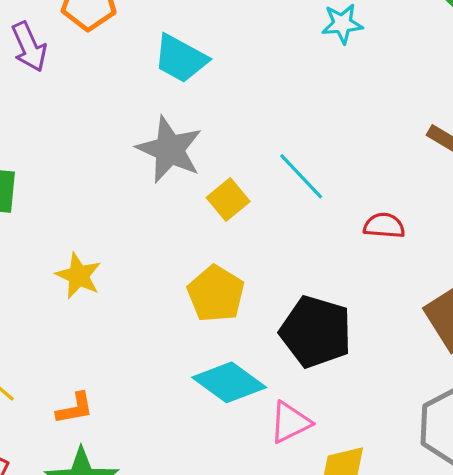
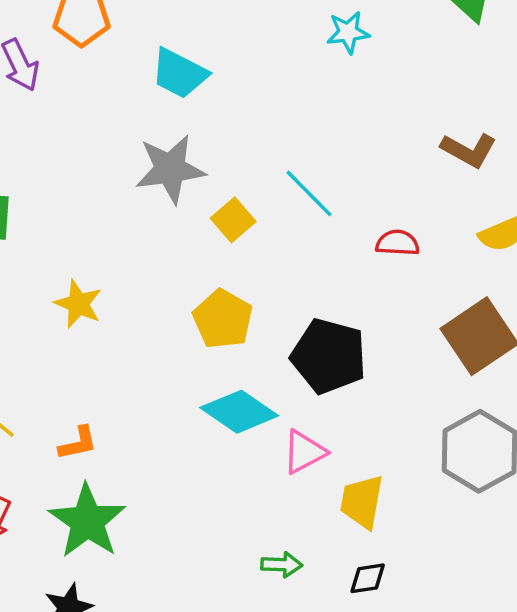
gray star: (170, 149) -> (170, 169), turned -30

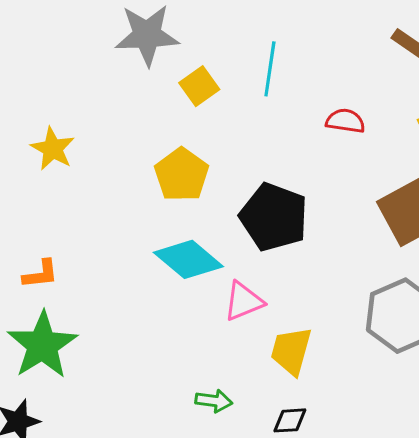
cyan line: (309, 193) -> (270, 69), turned 48

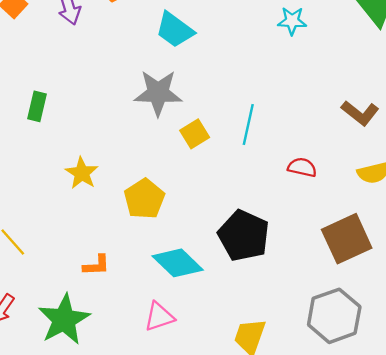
yellow pentagon: (182, 175) -> (144, 199), moved
orange L-shape: (41, 274) -> (96, 265), moved
pink triangle: (244, 301) -> (159, 317), moved

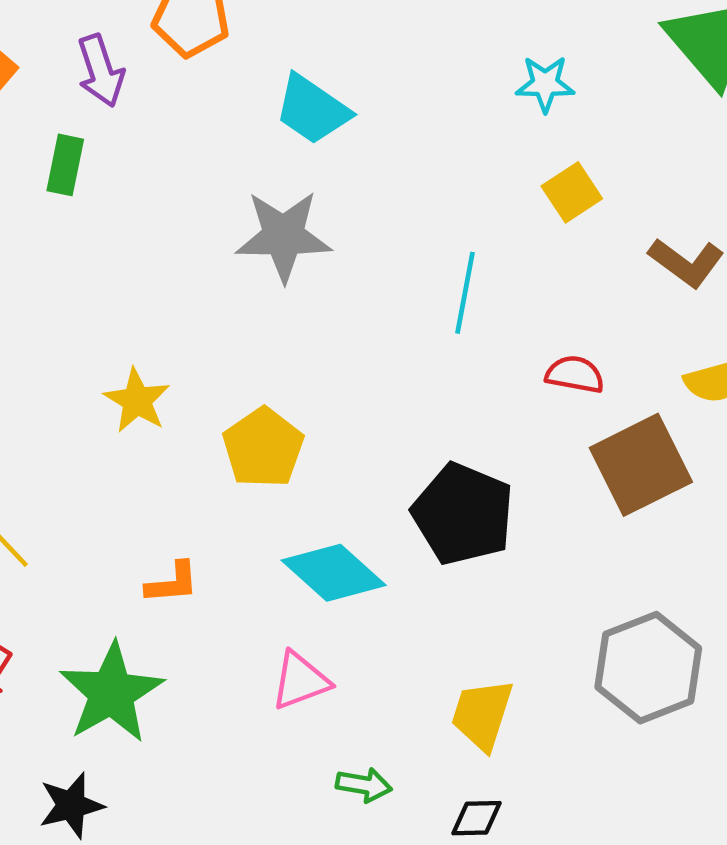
green rectangle: (37, 106) -> (65, 165), moved
yellow square: (195, 134) -> (572, 192), moved
brown square: (347, 239) -> (641, 465), moved

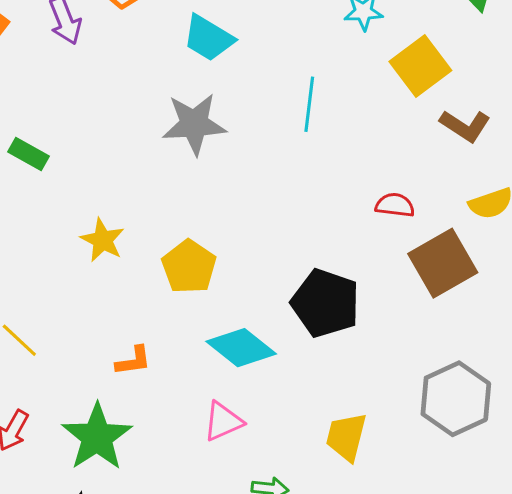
green rectangle: (65, 165) -> (28, 154), moved, turned -69
yellow square: (572, 192) -> (420, 66), moved, size x1.5
cyan line: (465, 293) -> (309, 104), moved

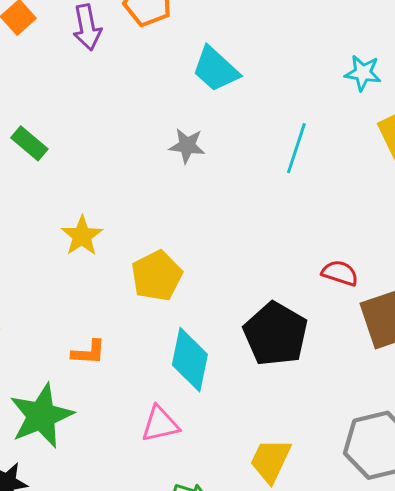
gray star: (194, 124) -> (187, 146), size x0.6
red semicircle: (395, 205) -> (340, 273), moved
cyan diamond: (241, 348) -> (190, 360), turned 52

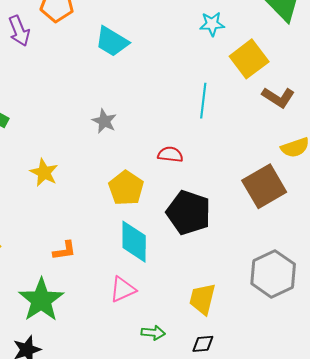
gray star: (187, 146) -> (104, 121), moved, turned 30
cyan line: (296, 148) -> (203, 101), moved
red semicircle: (340, 273) -> (170, 154), moved
yellow pentagon: (157, 276) -> (126, 188), moved

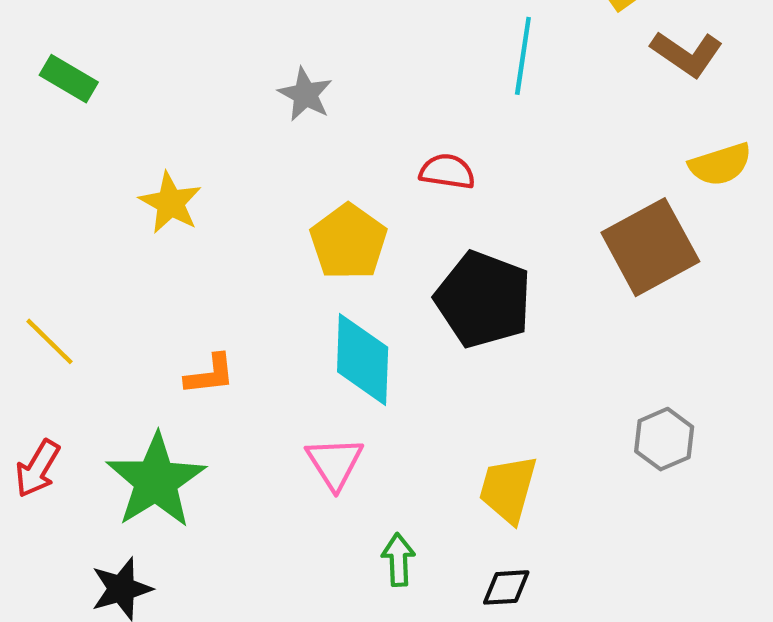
gray hexagon: (273, 274) -> (664, 439), size x0.6
pink triangle: (123, 289) -> (335, 463), turned -40
green arrow: (153, 333) -> (398, 560), turned -100

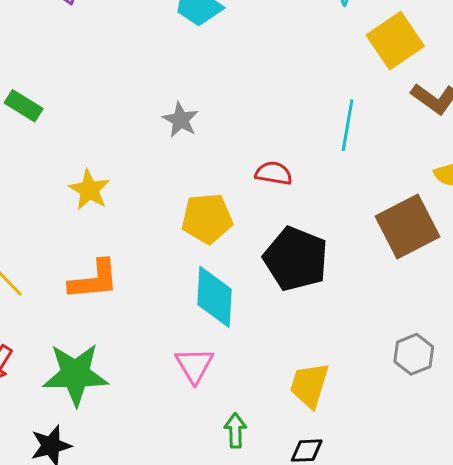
cyan line: (523, 56) -> (348, 125), moved
yellow pentagon: (349, 242) -> (207, 218), turned 30
orange L-shape: (210, 374) -> (94, 280), moved, size x1.5
green star: (156, 481) -> (75, 374), turned 30

